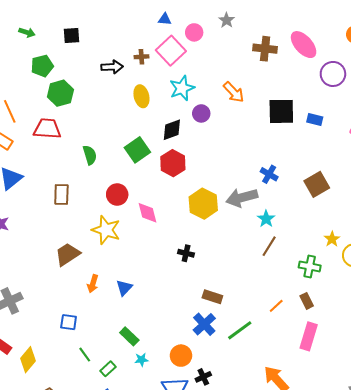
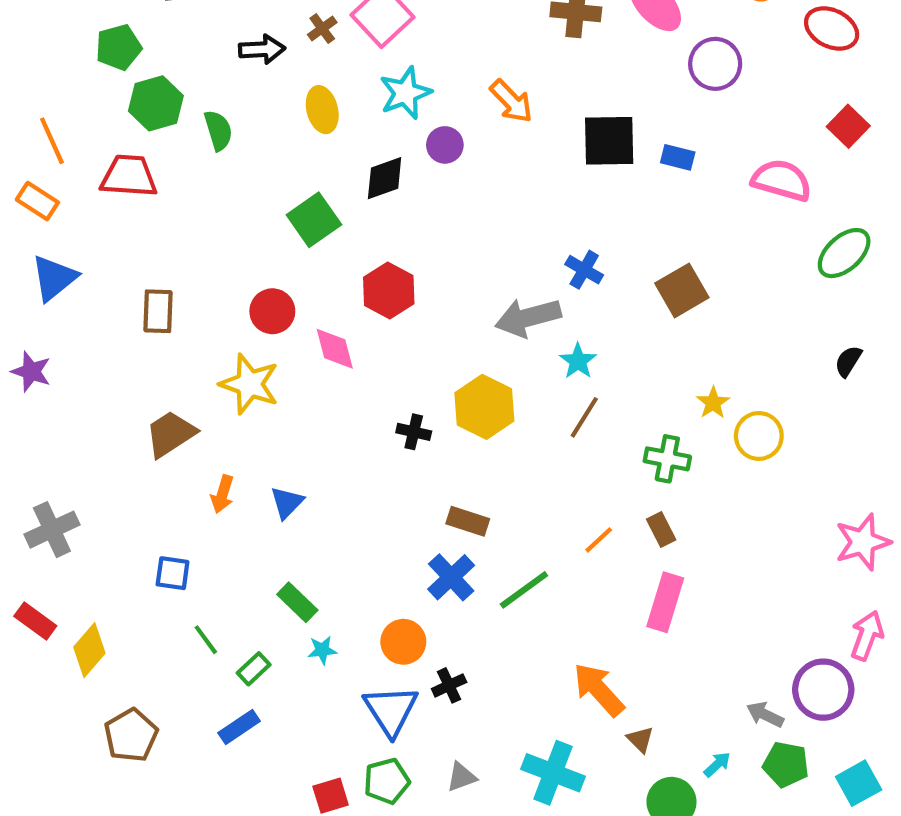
brown cross: (141, 57) -> (322, 29), turned -32
green semicircle: (90, 155) -> (218, 130), moved
red hexagon: (173, 163) -> (389, 290), moved
yellow hexagon: (203, 204) -> (484, 407), moved

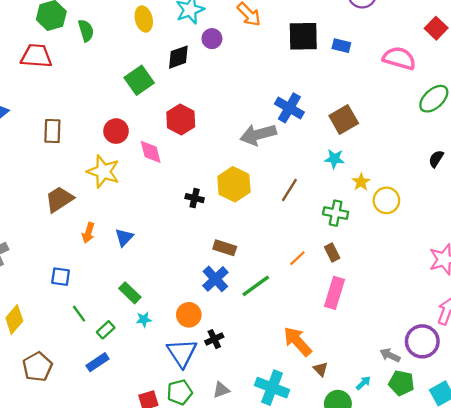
blue cross: (584, 270) -> (289, 108), size x1.4
cyan star: (578, 361) -> (334, 159), moved, turned -30

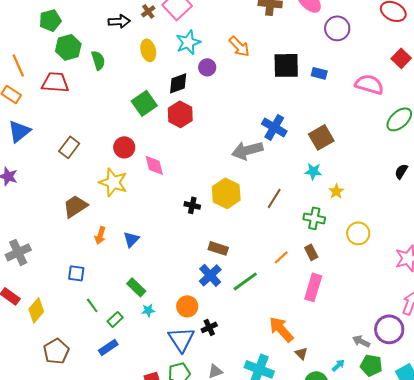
red hexagon: (181, 120) -> (180, 114), moved
brown rectangle: (52, 131) -> (69, 147), turned 35
yellow circle: (386, 200) -> (358, 233), moved

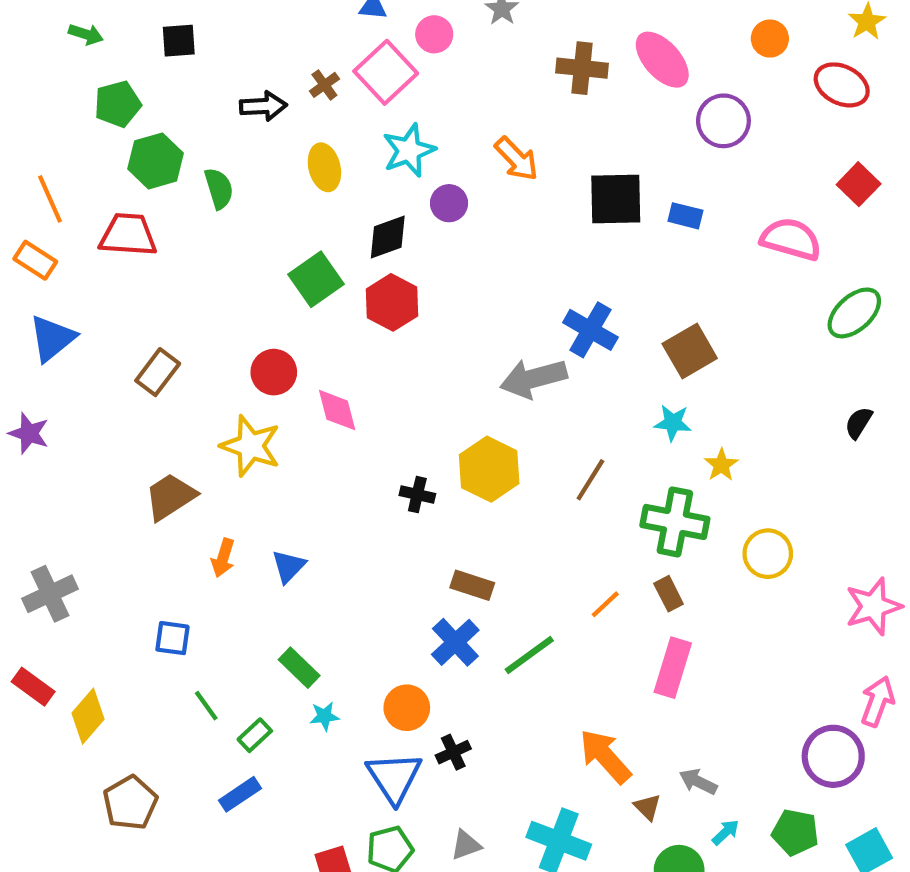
green cross: (314, 218) -> (675, 522), size x1.4
gray arrow: (361, 341) -> (698, 782), moved

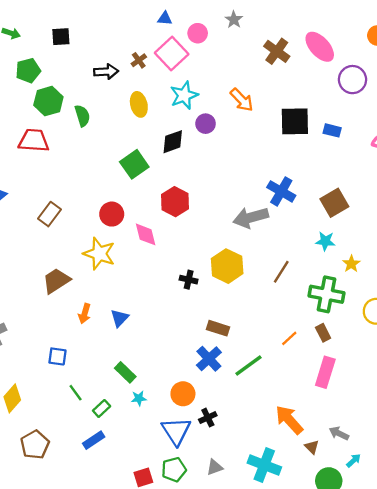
brown cross: (582, 68) -> (277, 51), turned 30
red hexagon: (392, 302) -> (175, 202), moved

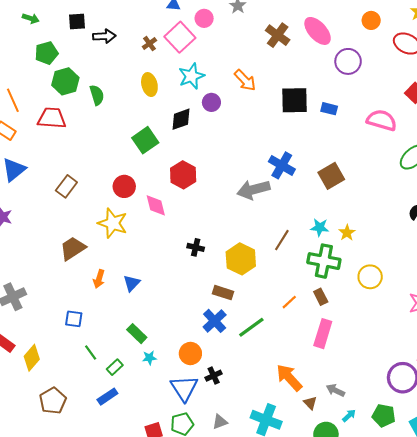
black arrow: (106, 72) -> (104, 36), moved
cyan star: (325, 241) -> (320, 227), moved
yellow hexagon: (227, 266) -> (241, 259), moved

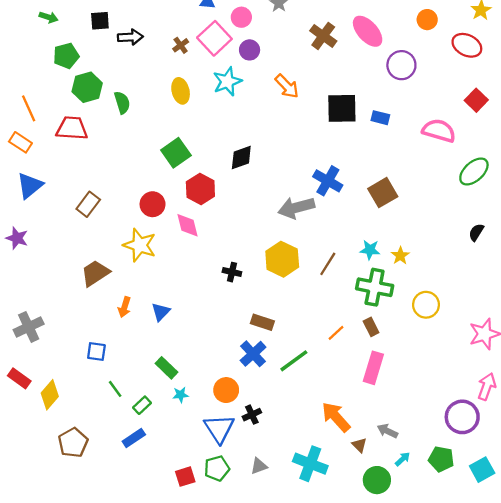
purple circle: (211, 102) -> (250, 50), moved
black diamond: (181, 119) -> (241, 157), moved
red hexagon: (183, 175) -> (200, 189), moved
yellow hexagon: (241, 259) -> (282, 259), moved

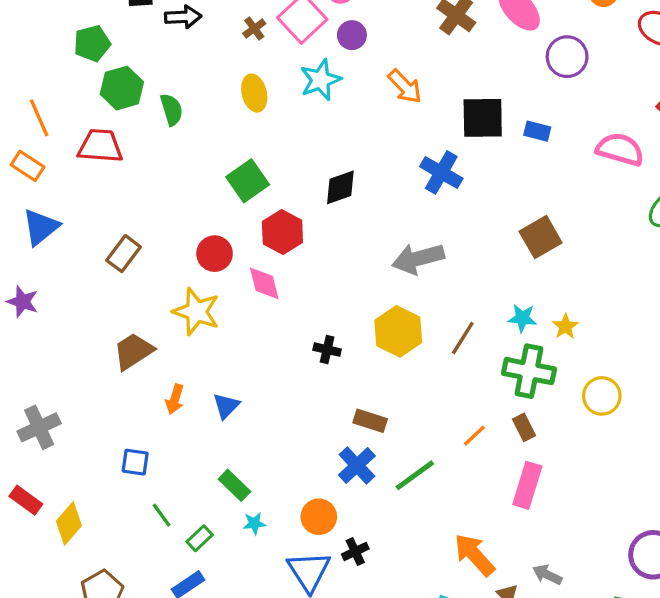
blue cross: (328, 181) -> (441, 172), moved

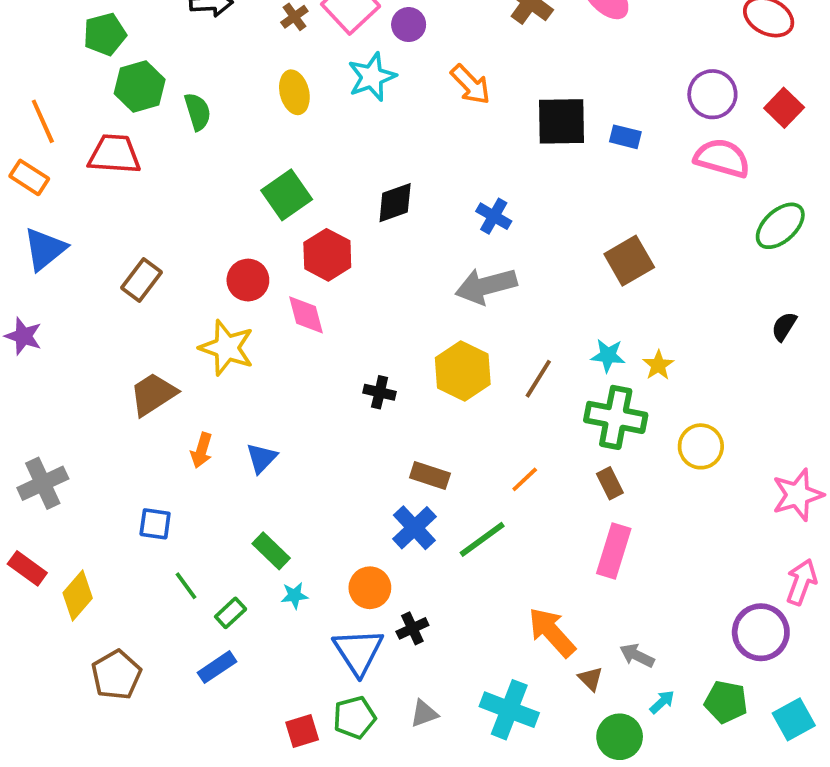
purple circle: (567, 57) -> (712, 94), moved
blue cross: (441, 172) -> (494, 216), moved, size x0.7
orange line: (474, 436) -> (525, 479), moved

